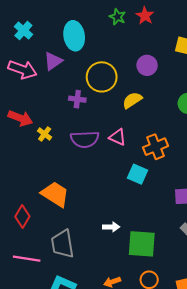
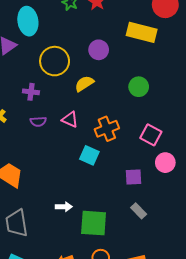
purple cross: (77, 99) -> (31, 92), moved
purple semicircle: (85, 139) -> (38, 122), size x0.6

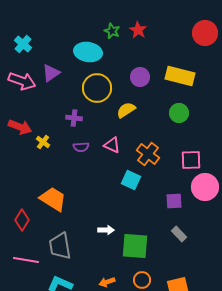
cyan ellipse: (28, 21) -> (88, 52), moved, turned -72
yellow rectangle: (142, 32) -> (180, 76), moved
orange cross: (107, 129) -> (148, 154), turned -30
pink square: (151, 135) -> (191, 160), turned -30
pink circle: (165, 163) -> (205, 187), size x1.4

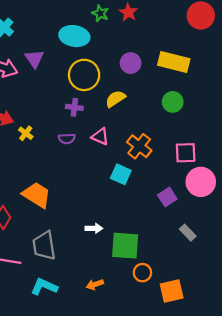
purple triangle: (51, 73) -> (34, 59), turned -30
purple cross: (74, 118) -> (74, 107), moved
purple square: (174, 201) -> (167, 197), turned -30
gray rectangle: (179, 234) -> (188, 233), moved
orange circle: (142, 280) -> (142, 273), moved

